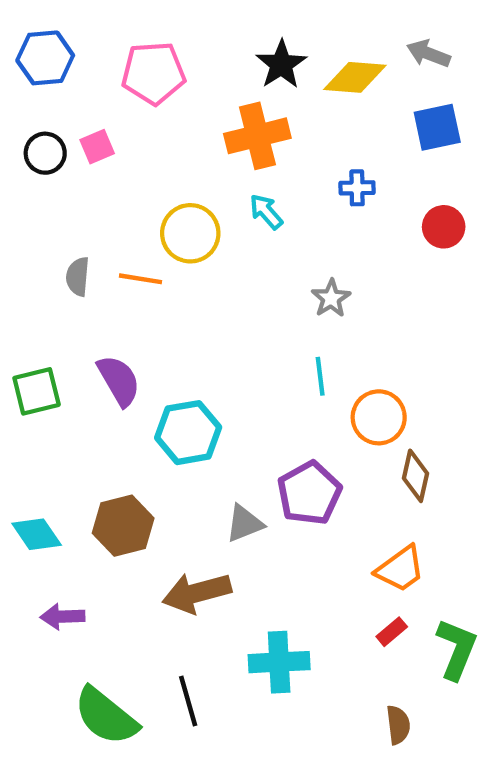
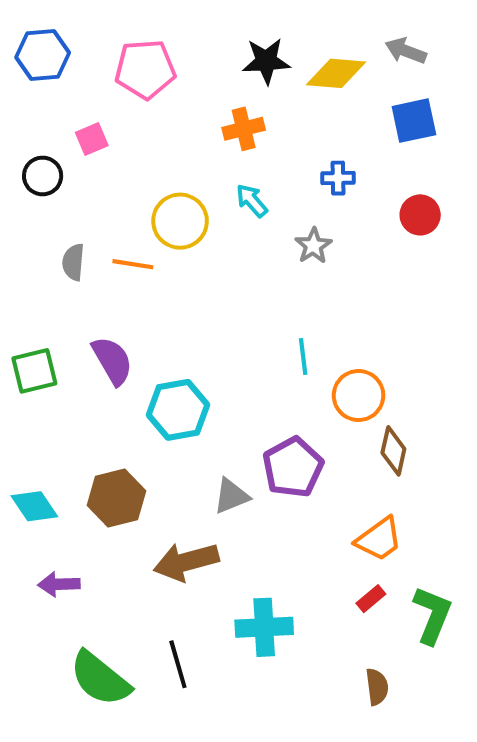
black star: (281, 64) -> (266, 61), turned 30
orange cross: (257, 136) -> (244, 129), size x0.7
black circle: (45, 153) -> (43, 176), moved
gray star: (331, 298) -> (313, 246), moved

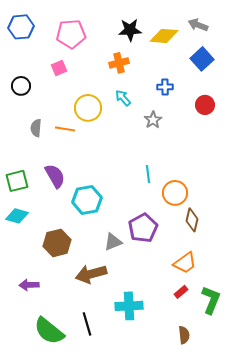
blue square: (414, 121) -> (202, 59), turned -30
pink square: (92, 139) -> (59, 68), moved
cyan diamond: (34, 506) -> (17, 216), moved, turned -40

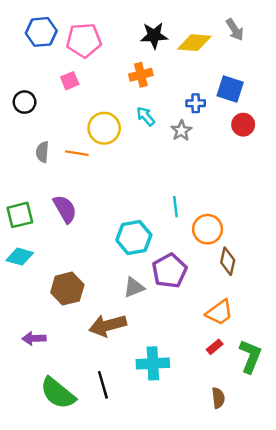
gray arrow: (198, 25) -> (235, 30), turned -144
blue hexagon: (21, 27) -> (41, 32), moved
blue square: (202, 59) -> (230, 89), moved, turned -30
gray star: (153, 120) -> (181, 131), moved
cyan hexagon: (87, 200) -> (134, 238), moved

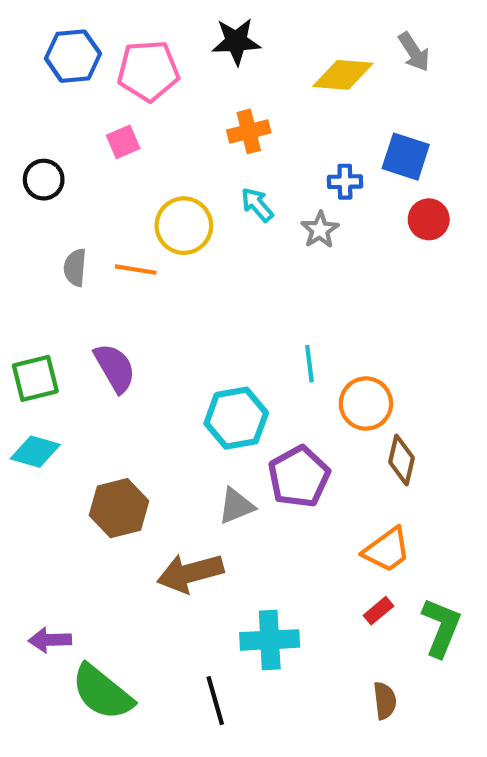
black star: (154, 36) -> (236, 41), moved
purple arrow: (34, 338) -> (50, 640), moved
black line: (103, 385) -> (215, 701), moved

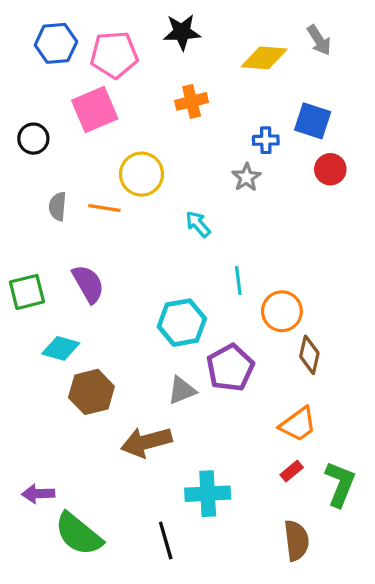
pink square: (123, 142) -> (95, 110), size x1.8
cyan arrow: (257, 205) -> (198, 224), moved
cyan diamond: (35, 452) -> (61, 348), moved
brown semicircle: (385, 701) -> (296, 540), size x1.4

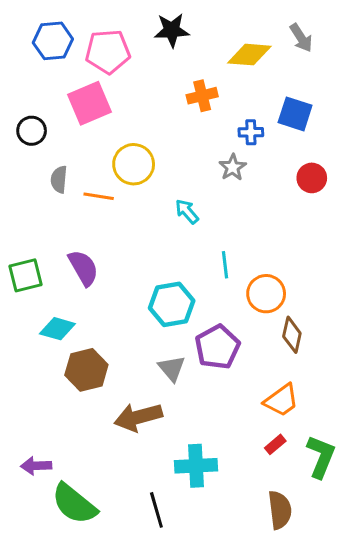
orange cross: (192, 101) -> (202, 96), moved
red circle: (330, 169) -> (312, 178), moved
gray semicircle: (58, 206) -> (59, 179), moved
gray triangle: (182, 390) -> (172, 368), turned -48

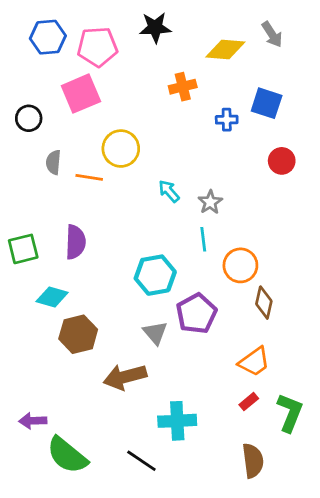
gray star: (233, 167) -> (210, 202), moved
purple semicircle: (83, 268) -> (75, 242), turned 32
black line: (156, 510) -> (141, 461), turned -40

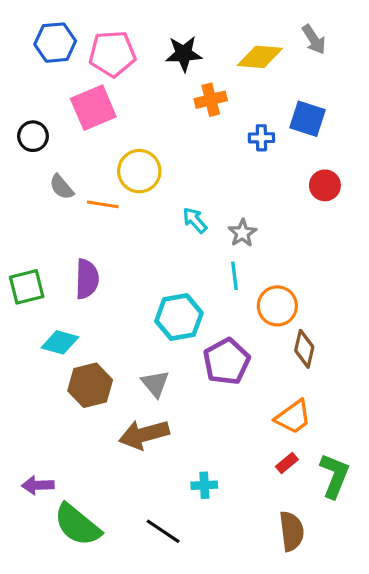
black star: (155, 28) -> (184, 54), moved
gray semicircle: (53, 162) -> (62, 187), turned -45
gray triangle: (155, 333) -> (155, 384), moved
cyan cross: (177, 421) -> (204, 485), size x0.6

